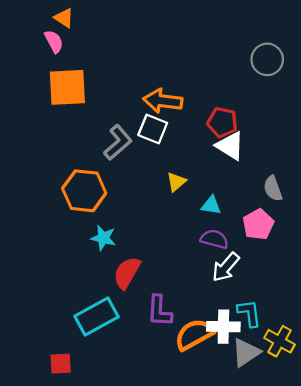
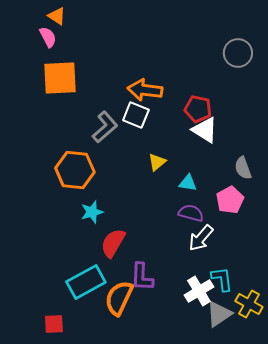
cyan star: (103, 238) -> (92, 212), turned -30
white cross: (223, 327) -> (199, 291), turned -32
orange semicircle: (194, 334) -> (119, 298), moved, turned -36

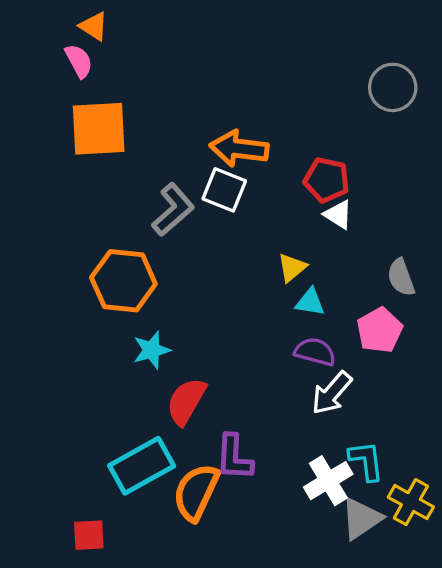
white triangle: (205, 130) -> (338, 215), size x0.7
yellow triangle: (157, 162) -> (292, 267), moved

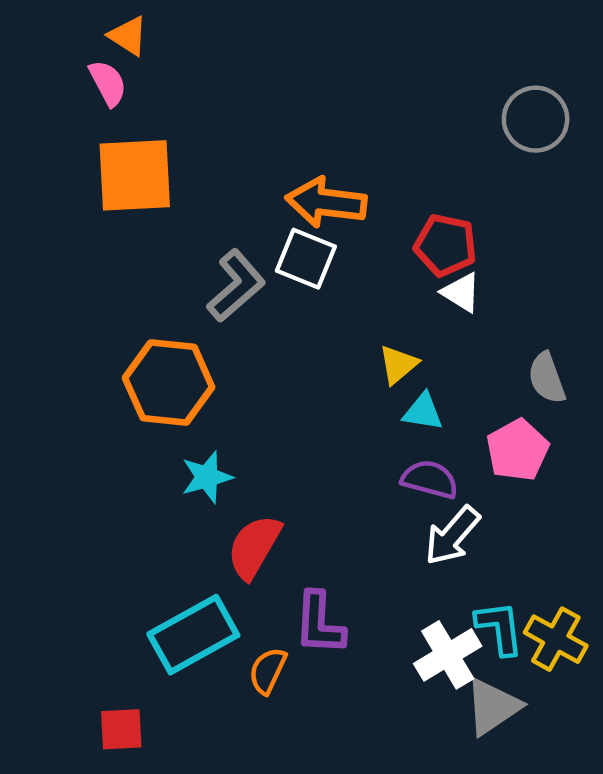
orange semicircle: (196, 492) -> (268, 671), size x0.6
yellow cross: (411, 502) -> (556, 639), moved

